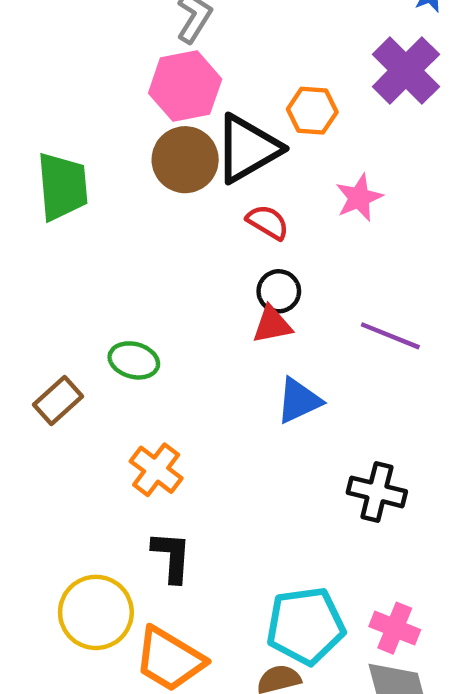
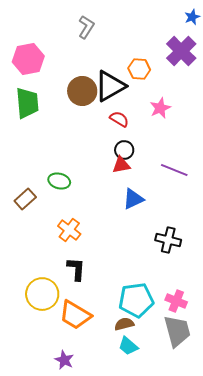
pink hexagon: (185, 86) -> (28, 59), moved

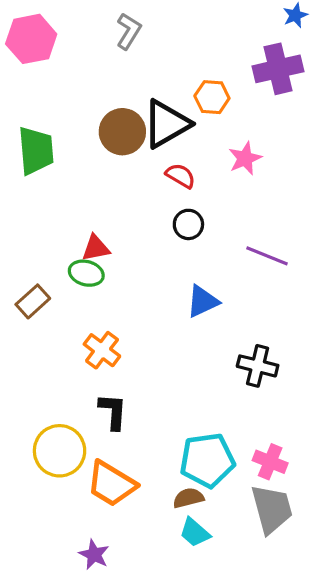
purple cross: (181, 51) -> (278, 69), turned 32
pink hexagon: (28, 59) -> (31, 39), moved
red triangle: (121, 165) -> (96, 248), moved

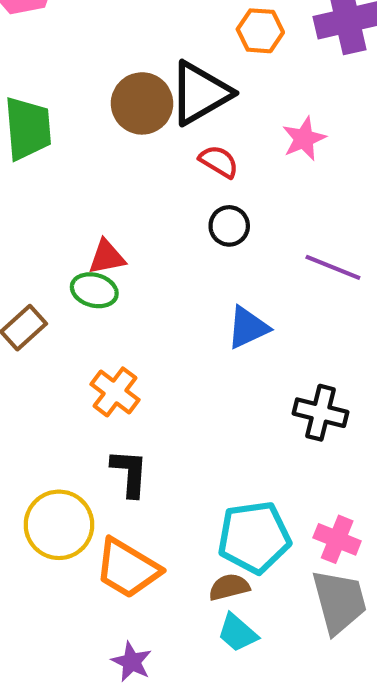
orange hexagon: (212, 97) -> (260, 31), moved
purple star: (94, 555) -> (132, 662), moved

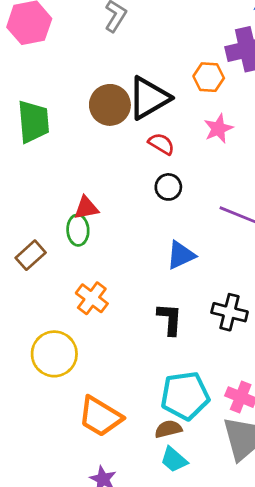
orange hexagon: (260, 31) -> (209, 77), moved
green ellipse: (94, 290) -> (78, 230), turned 72
black L-shape: (130, 473) -> (170, 319), moved
yellow circle: (59, 525) -> (54, 354), moved

